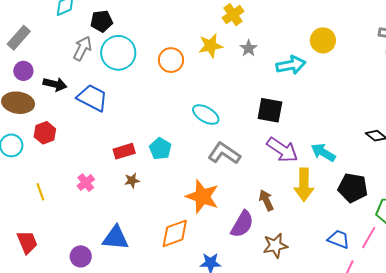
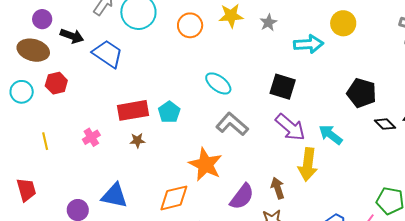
red rectangle: (124, 151) -> (133, 110), size x1.4
black pentagon: (353, 188) -> (362, 93), moved
brown arrow: (266, 200) -> (278, 188), moved

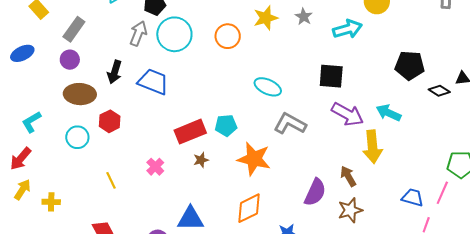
purple circle: (42, 19) -> (70, 60), moved
black arrow: (72, 36) -> (115, 72), turned 100
cyan pentagon: (169, 112) -> (226, 125), turned -30
orange star: (205, 164) -> (254, 159), moved

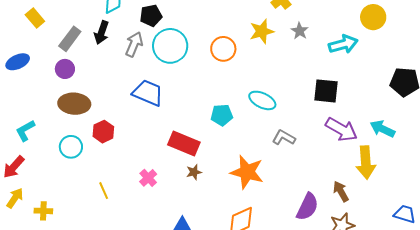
black arrow: (115, 72) -> (102, 33), moved
gray L-shape: (290, 124) -> (284, 138), size x0.7
cyan pentagon: (226, 125) -> (222, 115), moved
red rectangle: (190, 132) -> (184, 143), turned 44

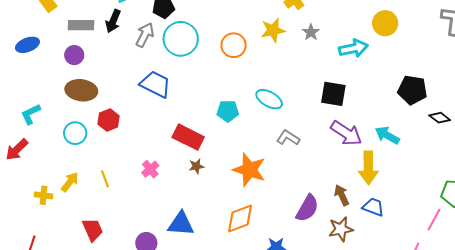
gray rectangle: (70, 39) -> (81, 25), turned 50
yellow arrow: (15, 198) -> (70, 182), moved
blue trapezoid: (405, 214) -> (373, 207), moved

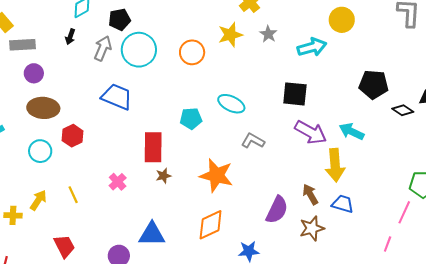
black arrow: (113, 21) -> (70, 37), size x0.7
gray rectangle: (81, 25) -> (23, 45), moved
red rectangle: (188, 137) -> (153, 147), turned 68

